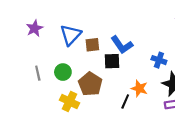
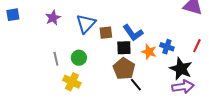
brown pentagon: (90, 84) -> (124, 69), moved
orange star: (139, 88) -> (149, 52), moved
yellow cross: (69, 101) -> (72, 82), moved
black line: (125, 101) -> (136, 85), turned -64

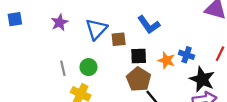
blue L-shape: (133, 33) -> (149, 25), moved

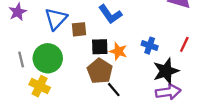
orange star: (167, 60) -> (118, 51), moved
green circle: (88, 67) -> (48, 58), size x1.6
black star: (202, 79) -> (166, 71), turned 30

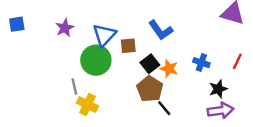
black square: (100, 47) -> (150, 64), turned -36
green circle: (48, 58) -> (96, 60), moved
gray line: (21, 59) -> (74, 87), moved
black star: (166, 71) -> (218, 89), size x0.7

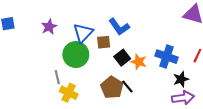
blue L-shape: (161, 30) -> (119, 27), moved
blue cross: (201, 63) -> (166, 57), size x1.5
brown pentagon: (150, 89) -> (112, 87), moved
black line: (164, 108) -> (127, 86), moved

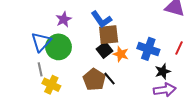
purple star: (49, 27) -> (64, 19), moved
blue triangle: (83, 33) -> (41, 42), moved
brown square: (104, 42) -> (109, 35), moved, size x1.5

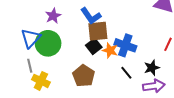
blue cross: (148, 49) -> (125, 45), moved
black line: (110, 79) -> (126, 73), moved

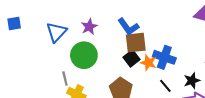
blue triangle: (31, 38) -> (56, 32), moved

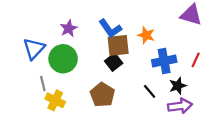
blue triangle: (56, 32) -> (34, 49), moved
blue cross: (164, 57) -> (164, 61), moved, turned -30
orange star: (148, 63) -> (146, 35), moved

